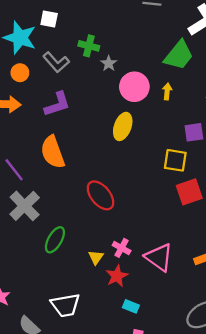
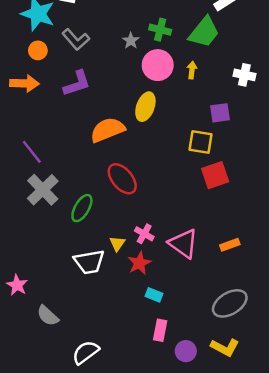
green cross: (89, 46) -> (160, 30), moved
orange semicircle: (53, 152) -> (108, 130), moved, turned 88
green ellipse: (55, 240) -> (82, 208), moved
white trapezoid: (65, 305) -> (89, 262), moved

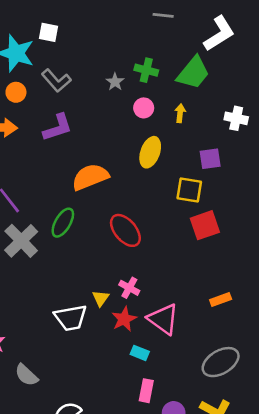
pink circle: (158, 65) -> (144, 108), size x0.6
yellow ellipse: (145, 107) -> (150, 152), moved
red ellipse: (122, 179) -> (125, 230), moved
green ellipse: (82, 208) -> (63, 223), moved
pink triangle: (183, 244) -> (163, 319), moved

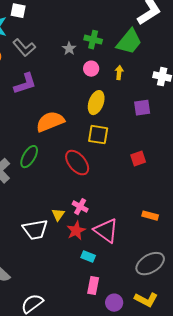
yellow square: (189, 190) -> (98, 135), moved
red square: (205, 225) -> (138, 159), size x0.7
orange rectangle: (221, 299) -> (150, 216), turned 35

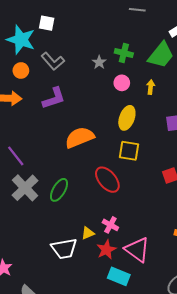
green ellipse: (29, 157) -> (59, 190), moved
yellow triangle: (58, 215) -> (88, 233), turned 32
cyan rectangle: (88, 257) -> (119, 276), size x1.5

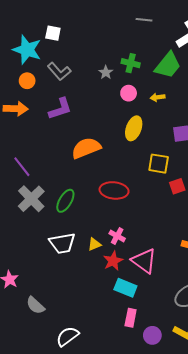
yellow arrow: (151, 87) -> (158, 97), turned -104
yellow square: (129, 151) -> (159, 164), moved
red ellipse: (107, 180) -> (114, 190), turned -44
white trapezoid: (64, 249) -> (62, 243), moved

